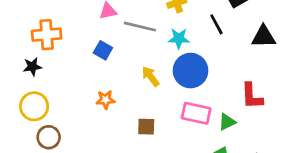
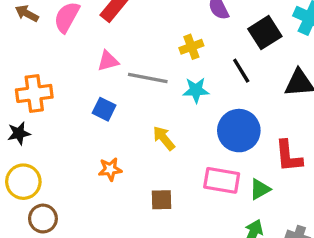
blue circle: (191, 71) -> (239, 131), moved

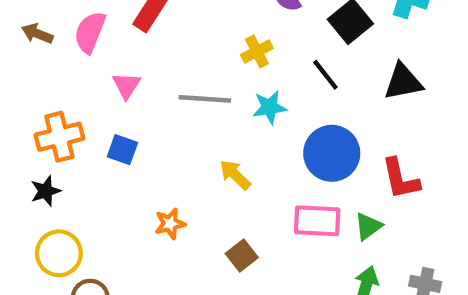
pink triangle: (108, 61) -> (126, 85), moved, turned -35
blue square: (104, 109) -> (122, 150), moved
brown square: (161, 200) -> (242, 255), turned -30

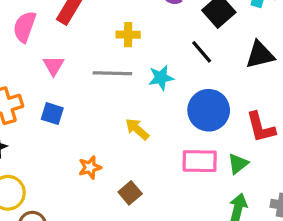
yellow cross: (257, 51) -> (128, 35), moved, turned 30
brown square: (242, 255) -> (130, 193), moved

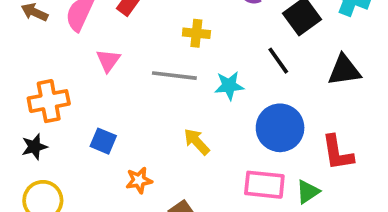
blue square: (52, 114) -> (103, 141), moved

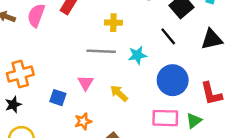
pink triangle: (108, 60) -> (86, 83), moved

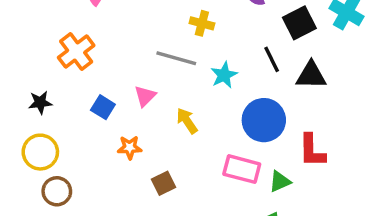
black triangle: (212, 39) -> (311, 75), moved
cyan star: (137, 55) -> (224, 75), turned -30
orange cross: (20, 74) -> (76, 52), moved, turned -35

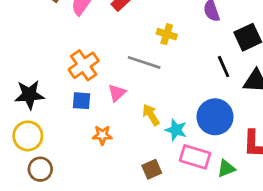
orange cross: (76, 52) -> (84, 65), moved
cyan star: (224, 75) -> (176, 130), moved, turned -30
black star: (40, 102) -> (29, 95), size x1.5
blue square: (103, 107) -> (81, 101), turned -30
brown square: (163, 183) -> (152, 169), moved

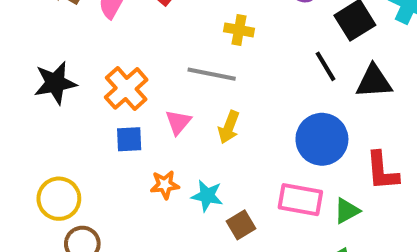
black star: (29, 95) -> (55, 83), moved
yellow arrow: (151, 115) -> (229, 127), moved, turned -120
cyan star: (176, 130) -> (207, 196), moved

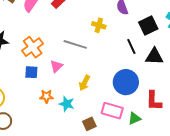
yellow cross: (239, 30) -> (99, 25), moved
yellow arrow: (229, 127) -> (84, 83), moved
brown square: (241, 225) -> (89, 124), moved

